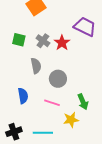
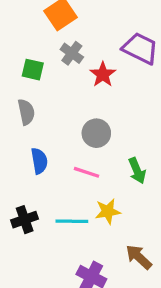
gray cross: (43, 41) -> (72, 53), moved
gray semicircle: (36, 66) -> (26, 112), moved
yellow star: (71, 120) -> (108, 211), moved

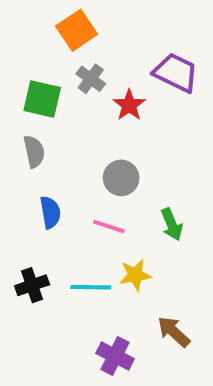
green square: (33, 70) -> (42, 99), size x1.4

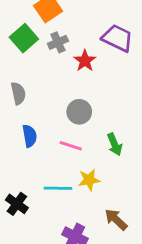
gray cross: (91, 79) -> (58, 42), turned 30
green square: (42, 99) -> (24, 38), moved, turned 36
black cross: (32, 285) -> (17, 204), moved, turned -35

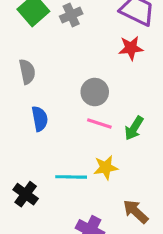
red star: (85, 61) -> (131, 48), moved, turned 30
green arrow: (115, 144) -> (134, 128), turned 55
pink line: (71, 146) -> (99, 123), moved

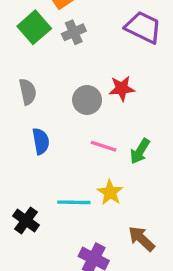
red star: (131, 48) -> (122, 88), moved
gray circle: (95, 92) -> (87, 100), moved
yellow star: (106, 167) -> (110, 192), turned -30

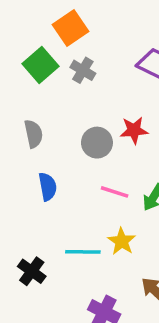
gray cross: (74, 32) -> (83, 70), turned -35

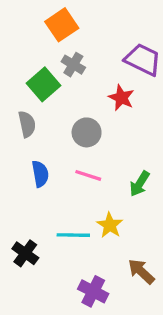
green square: (41, 65) -> (44, 84), moved
red star: (134, 130) -> (121, 98), moved, turned 30
pink line: (115, 192) -> (88, 175), moved

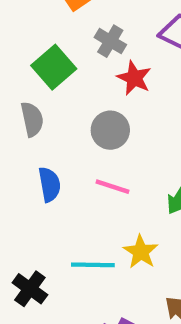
gray cross: (73, 65) -> (110, 41), moved
red star: (121, 98) -> (134, 78), moved

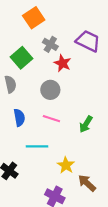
yellow star: (141, 252) -> (66, 165), moved
cyan line: (93, 265) -> (37, 146), moved

